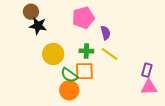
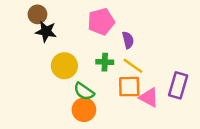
purple rectangle: (147, 70) -> (178, 85), size x1.5
orange square: (84, 71) -> (129, 87), moved
pink triangle: (149, 87) -> (149, 98), moved, turned 30

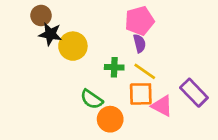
pink pentagon: (101, 22) -> (139, 21), moved
yellow circle: (64, 66) -> (73, 46), moved
purple rectangle: (178, 85) -> (194, 93), turned -60
orange circle: (84, 110) -> (110, 119), moved

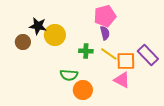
brown circle: (41, 15) -> (23, 42), moved
purple rectangle: (194, 93) -> (148, 55), moved
orange square: (141, 94) -> (126, 61), moved
green semicircle: (92, 99) -> (69, 75), turned -30

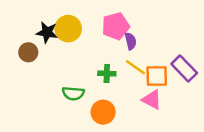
pink pentagon: (105, 16) -> (116, 26), moved
yellow circle: (55, 35) -> (68, 29), moved
green cross: (86, 51) -> (107, 73), moved
green semicircle: (69, 75) -> (73, 93), moved

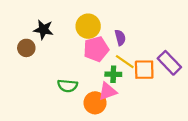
pink pentagon: (116, 26) -> (96, 49), moved
yellow circle: (68, 29) -> (88, 26), moved
green cross: (107, 73) -> (113, 74), moved
pink triangle: (152, 100) -> (108, 91), moved, turned -48

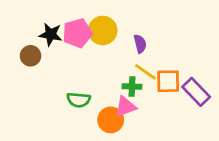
pink pentagon: (96, 49) -> (77, 33), moved
purple rectangle: (169, 63) -> (196, 92), moved

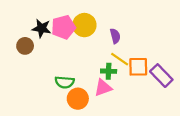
orange circle: (111, 120) -> (78, 99), moved

